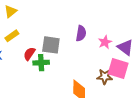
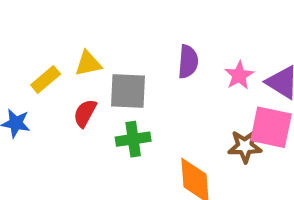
yellow triangle: (11, 11) -> (88, 64), moved, turned 32
green cross: (41, 63) -> (133, 139), moved

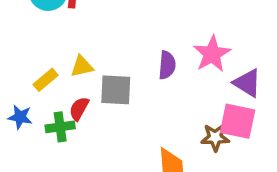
pink star: (239, 75) -> (212, 54), moved, size x1.5
green cross: (133, 139) -> (60, 127), moved

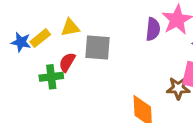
purple semicircle: (167, 65) -> (153, 29), moved
blue star: (20, 117) -> (21, 42), moved

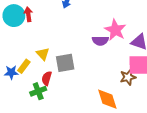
yellow triangle: (70, 28) -> (43, 54), turned -48
purple semicircle: (153, 29) -> (100, 41), turned 98

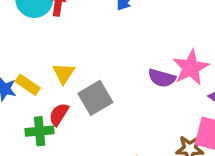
gray square: (65, 63) -> (95, 98), turned -36
yellow rectangle: (24, 66) -> (28, 85), turned 72

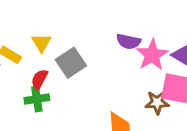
pink star: (191, 68) -> (152, 55), moved
green cross: (40, 131) -> (37, 99), moved

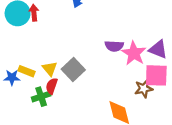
yellow triangle: (41, 43) -> (50, 69), moved
green cross: (37, 99) -> (41, 97), moved

